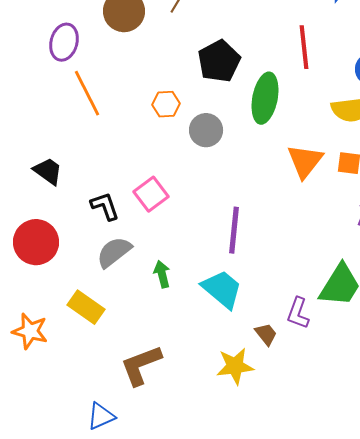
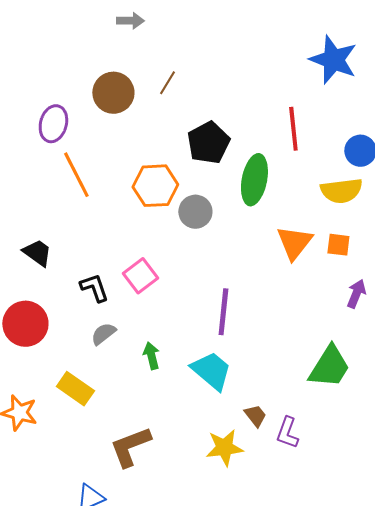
orange hexagon: (166, 104) -> (155, 186), size x1.6
gray semicircle: (114, 252) -> (103, 334), size x0.7
purple L-shape: (298, 313) -> (287, 433), moved

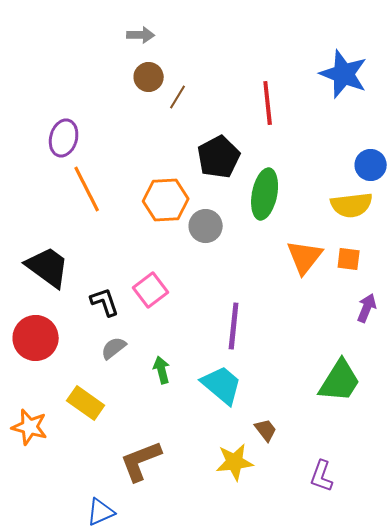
brown circle: (113, 93) -> (149, 77), moved, size x0.7
red line: (293, 129) -> (268, 103), moved
black trapezoid: (37, 253) -> (48, 267), size x1.5
purple L-shape: (287, 433) -> (322, 476), moved

